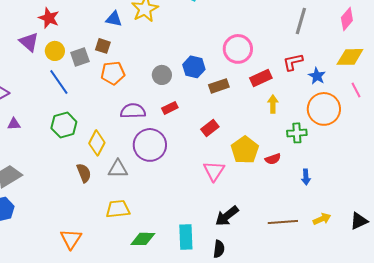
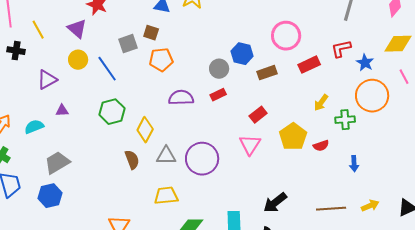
yellow circle: (55, 51) -> (78, 60), moved
gray circle: (162, 75) -> (219, 69), moved
yellow arrow: (273, 104) -> (321, 103), moved, turned -144
purple circle: (150, 145) -> (202, 159), moved
pink triangle: (214, 171) -> (250, 145), moved

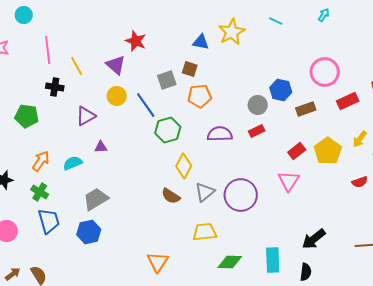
green hexagon: (112, 112) -> (168, 130), moved
yellow pentagon: (293, 137) -> (328, 151), moved
gray triangle: (166, 156) -> (205, 192), turned -40
brown semicircle: (132, 160) -> (171, 196), turned 144

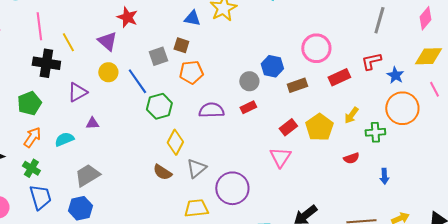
black cross: (55, 87) -> (46, 63), size x1.5
green pentagon: (27, 116) -> (29, 103), moved, turned -30
purple circle: (241, 195) -> (232, 188), moved

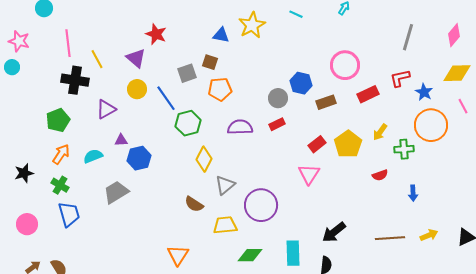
brown semicircle: (162, 172) -> (194, 204), moved
blue hexagon: (80, 208) -> (139, 158), moved

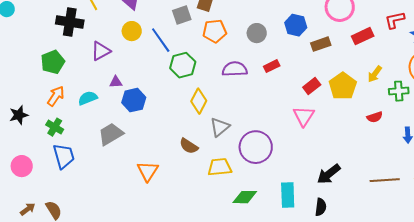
gray circle: (278, 98) -> (257, 33), moved
orange triangle: (178, 255) -> (148, 171), moved

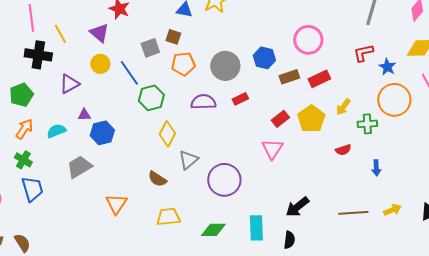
gray circle: (257, 33) -> (225, 66), size x1.5
red rectangle: (363, 36) -> (319, 79), moved
yellow trapezoid: (220, 167) -> (168, 217), moved

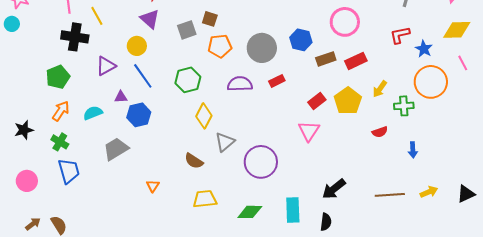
purple triangle: (99, 33) -> (150, 19), moved
blue line: (129, 73) -> (143, 76), moved
orange triangle: (116, 204) -> (153, 186), size x0.6

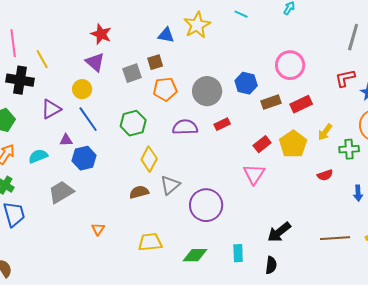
brown square: (210, 19) -> (155, 62), turned -35
brown semicircle: (194, 161) -> (139, 192), moved, turned 132
cyan rectangle: (293, 210) -> (238, 253), size x0.7

